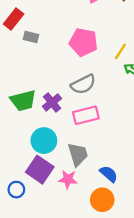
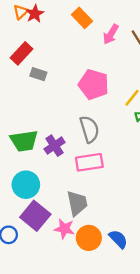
gray semicircle: (83, 84) -> (89, 129), turned -85
cyan circle: (44, 141) -> (26, 185), moved
blue semicircle: (109, 174) -> (118, 239), moved
orange circle: (102, 200) -> (89, 238), moved

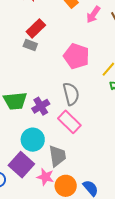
red rectangle: (21, 53) -> (36, 28), moved
pink rectangle: (89, 162) -> (69, 122), turned 50
cyan circle: (26, 185) -> (33, 140), moved

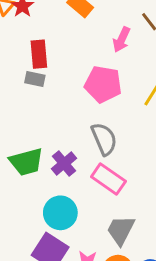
pink arrow: (93, 15) -> (122, 40), moved
red rectangle: (36, 28) -> (39, 54), turned -42
gray trapezoid: (57, 156) -> (121, 230), moved, turned -135

